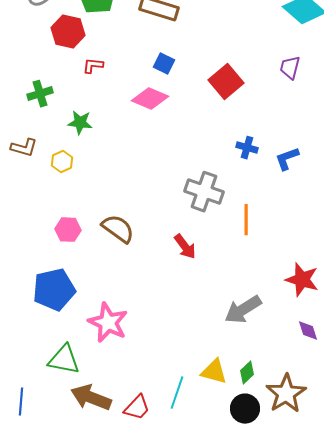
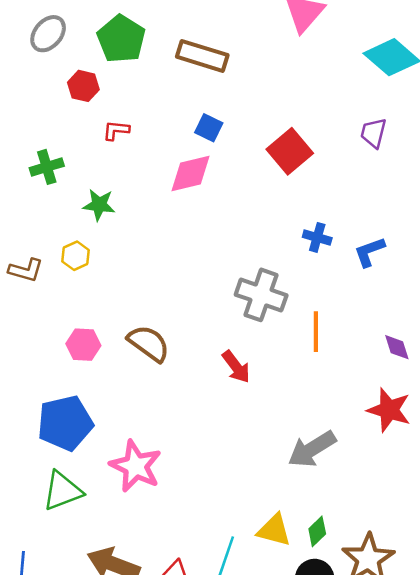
red hexagon: (68, 32) -> (83, 86), size x0.7
pink diamond: (150, 99) -> (190, 173), turned -36
brown L-shape: (24, 148) -> (26, 270), moved
purple diamond: (308, 331) -> (397, 347), moved
green triangle: (64, 360) -> (62, 491), moved, turned -32

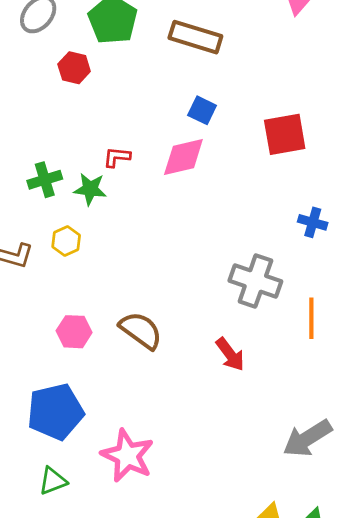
red L-shape: (116, 130) -> (117, 157), moved
red square: (290, 151) -> (285, 134), turned 30
green cross: (47, 167) -> (45, 180), moved
green triangle: (62, 491) -> (53, 481), size x0.7

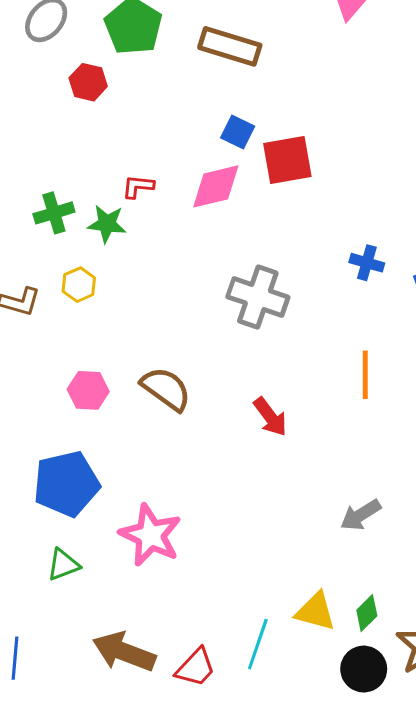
red square: (285, 134) -> (287, 160), moved
gray cross: (255, 281) -> (258, 297), moved
gray arrow: (307, 438) -> (361, 515), size x0.7

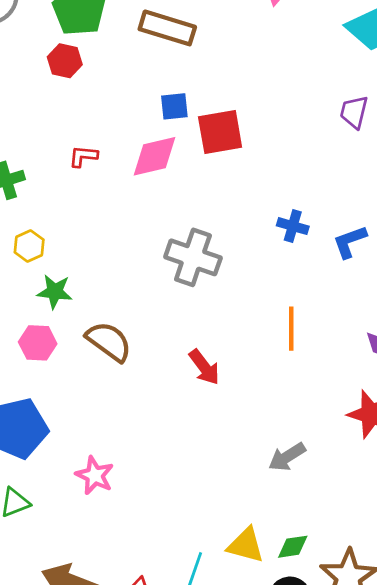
red hexagon: (88, 82) -> (65, 61), moved
blue square: (238, 132) -> (174, 106), turned -32
green star: (107, 224) -> (55, 292), moved
pink star: (150, 535) -> (95, 475), size x0.7
green diamond: (367, 613) -> (293, 547), turned 36

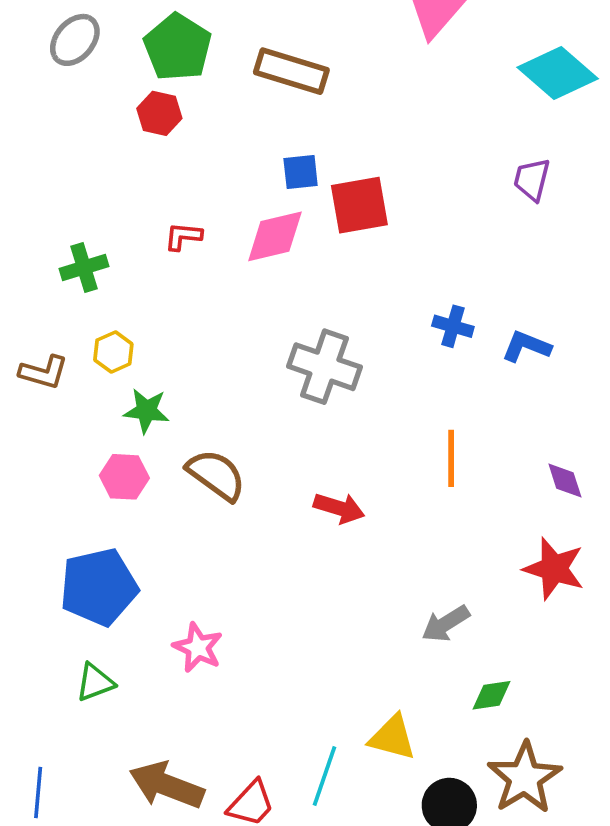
blue L-shape: (350, 242) -> (526, 346), turned 42
red arrow: (204, 367) -> (339, 508), turned -36
green diamond: (293, 547) -> (492, 695), moved

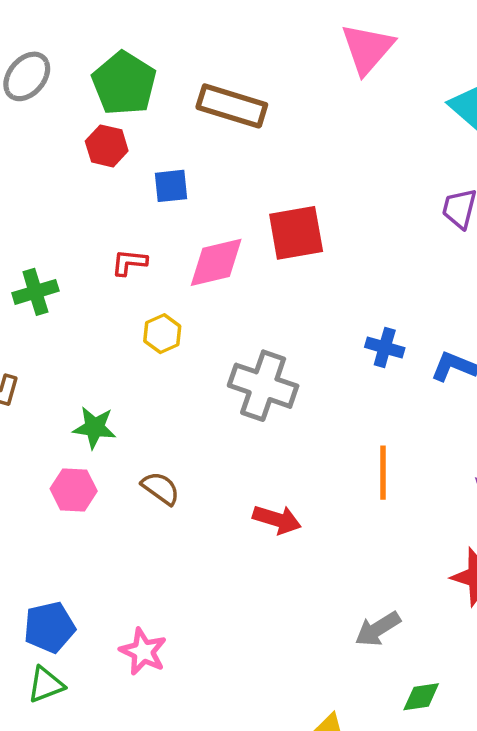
blue square: (301, 172) -> (171, 186), moved
yellow hexagon: (113, 352) -> (162, 334), moved
brown semicircle: (216, 475) -> (161, 488), size x0.7
blue pentagon: (99, 587) -> (49, 627), moved, size x0.7

